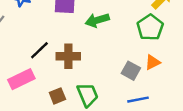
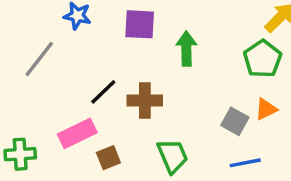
green arrow: (97, 20) -> (186, 49), turned 105
brown square: (57, 96) -> (108, 158), moved

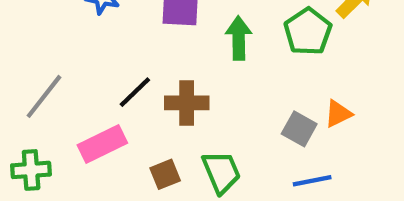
gray line: (39, 59) -> (44, 96), moved
green pentagon: (263, 59) -> (308, 32), moved
brown square: (108, 158) -> (165, 174), moved

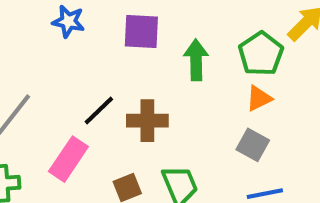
orange triangle: (338, 114) -> (259, 98), moved
pink rectangle: (102, 144) -> (68, 159), turned -30

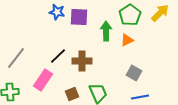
blue star: (68, 21) -> (57, 12), moved
green pentagon: (261, 54) -> (130, 15), moved
orange triangle: (259, 98) -> (127, 40), moved

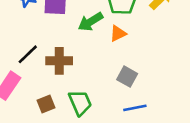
green arrow: (106, 31) -> (90, 22), turned -120

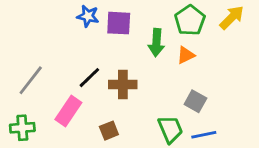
green arrow: (90, 22) -> (156, 43), turned -55
green trapezoid: (80, 103) -> (170, 129), moved

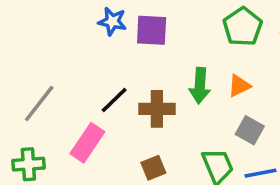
green arrow: (156, 43) -> (200, 86), moved
orange triangle: (186, 55) -> (239, 86), moved
brown square: (109, 131) -> (153, 168), moved

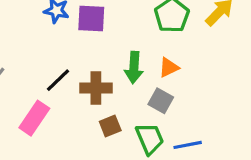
gray square: (250, 130) -> (161, 101), moved
brown square: (153, 168) -> (110, 126), moved

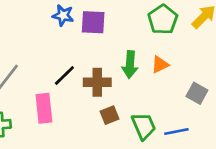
gray square: (161, 101) -> (197, 93), moved
pink rectangle: (34, 118) -> (44, 108), turned -40

